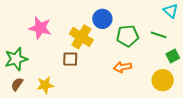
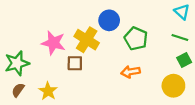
pink star: (40, 28) -> (53, 43), moved
green line: (159, 35) -> (180, 37), moved
green pentagon: (128, 36) -> (136, 39), turned 30
yellow star: (45, 85) -> (48, 91), turned -30

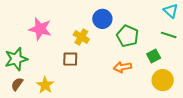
yellow cross: (87, 40) -> (81, 37), size x0.7
pink star: (53, 43) -> (40, 29), moved
green square: (184, 60) -> (154, 56), moved

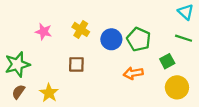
blue circle: (102, 19) -> (111, 39), moved
pink star: (40, 29) -> (44, 32), size x0.7
yellow cross: (81, 37) -> (81, 29), moved

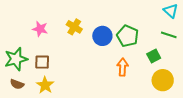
brown square: (76, 64) -> (42, 62), moved
orange arrow: (133, 73) -> (123, 67), turned 102
brown semicircle: (18, 92) -> (17, 84), turned -104

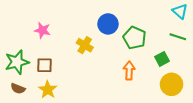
yellow cross: (74, 27) -> (85, 45), moved
blue circle: (102, 36) -> (108, 24), moved

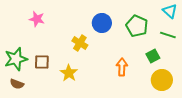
pink star: (42, 30) -> (37, 19), moved
green pentagon: (134, 38) -> (137, 26), moved
yellow star: (48, 90) -> (69, 73), moved

